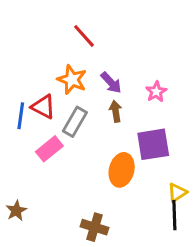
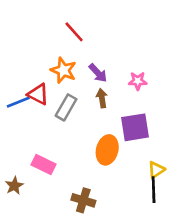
pink star: (156, 92) -> (138, 81), turned 30
blue line: (21, 116) -> (18, 102), turned 60
pink rectangle: (49, 149) -> (44, 164), moved, turned 65

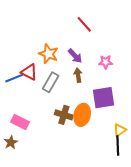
red line: (74, 32) -> (84, 24), moved
pink rectangle: (44, 164) -> (20, 122), moved
brown cross: (83, 200) -> (64, 115), moved

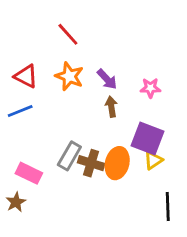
red line: (84, 24) -> (68, 34), moved
red triangle: (29, 72) -> (26, 76), moved
gray rectangle: (51, 82) -> (69, 156), moved
purple square: (104, 98) -> (148, 139), turned 30
yellow triangle: (120, 130) -> (153, 160), moved

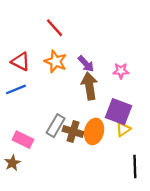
brown arrow: (111, 107) -> (89, 86), size x1.6

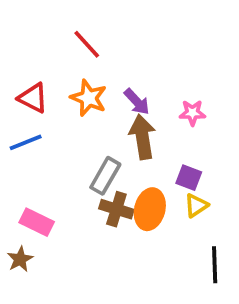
purple square: (119, 112) -> (189, 178), size x0.6
gray rectangle: (56, 126) -> (105, 176), moved

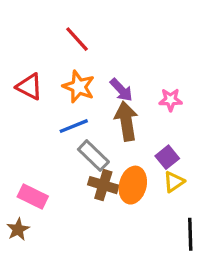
blue line: (26, 142) -> (74, 126), moved
gray rectangle: (105, 176) -> (93, 156), turned -76
purple square: (189, 178) -> (167, 157), turned 30

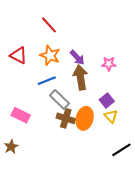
yellow triangle: (174, 182) -> (111, 116), turned -40
pink rectangle: (33, 197) -> (21, 115), moved
black line: (190, 234) -> (121, 150), turned 60

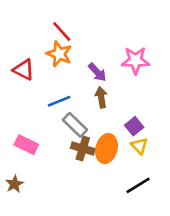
orange star: (50, 55) -> (59, 54), moved
pink star: (109, 64) -> (135, 60), moved, size x1.5
brown arrow: (80, 77) -> (101, 97), size x0.7
black line: (121, 150) -> (138, 185), moved

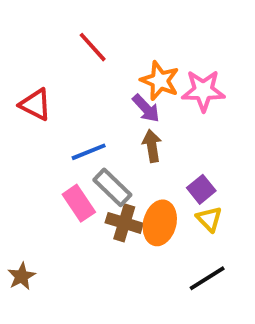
orange star: (59, 54) -> (160, 81), moved
pink rectangle: (26, 145) -> (79, 203), moved, turned 30

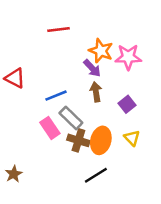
red line: (93, 47) -> (59, 30), turned -55
red triangle: (35, 104) -> (15, 78), moved
purple square: (201, 189) -> (127, 104), moved
black line: (207, 278) -> (96, 175), moved

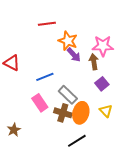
orange star: (101, 51) -> (68, 41), moved
brown arrow: (96, 92) -> (94, 62), moved
gray rectangle: (71, 118) -> (68, 95), moved
brown star: (14, 174) -> (14, 130), moved

